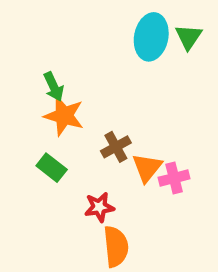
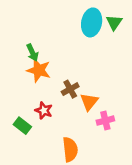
green rectangle: (52, 168) -> (22, 126), moved
pink cross: (174, 178) -> (105, 121), moved
red star: (99, 207) -> (44, 110), moved, turned 30

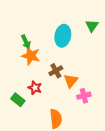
cyan ellipse: (92, 22) -> (63, 36), moved
green triangle: (114, 22) -> (92, 26), moved

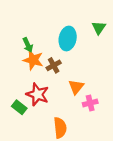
brown cross: (56, 71) -> (54, 65), moved
red star: (35, 88) -> (38, 94), size x1.5

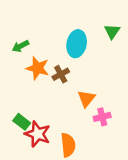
green arrow: (28, 45) -> (20, 46), moved, turned 88
red star: (38, 94) -> (38, 134), moved

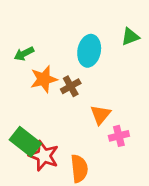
green triangle: (112, 31) -> (130, 37), turned 35
orange star: (38, 68) -> (44, 79), turned -30
green rectangle: (22, 122) -> (25, 142), size x1.5

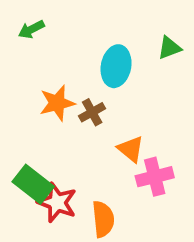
green arrow: (24, 54) -> (31, 29), moved
orange triangle: (100, 115) -> (131, 149), turned -30
pink cross: (119, 136) -> (155, 177), size x1.4

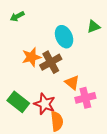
cyan ellipse: (116, 66) -> (64, 37), turned -35
brown cross: (92, 112) -> (51, 62), size x1.5
red star: (57, 202) -> (45, 104), moved

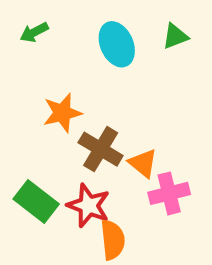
green triangle: (94, 26) -> (175, 36), moved
cyan ellipse: (64, 37) -> (117, 44), moved
brown cross: (51, 62) -> (101, 149), moved, turned -30

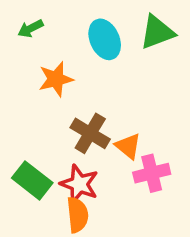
green triangle: (175, 36) -> (157, 32), size x1.5
orange star: (62, 113) -> (56, 79), moved
orange semicircle: (113, 240) -> (78, 215), moved

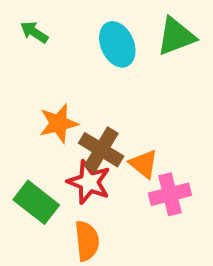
green arrow: (30, 29) -> (34, 32), turned 60
orange star: (56, 79) -> (59, 123), moved
red star: (79, 184) -> (89, 182), moved

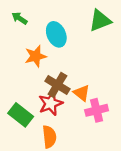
cyan ellipse: (117, 44) -> (56, 34), moved
orange star: (59, 123) -> (36, 56), moved
red star: (89, 182) -> (51, 103), turned 30

